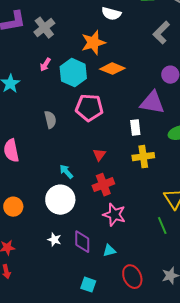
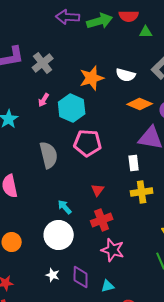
white semicircle: (111, 14) -> (126, 75), moved
orange diamond: (112, 69) -> (140, 104), moved
gray semicircle: (50, 120) -> (49, 155), size x1.5

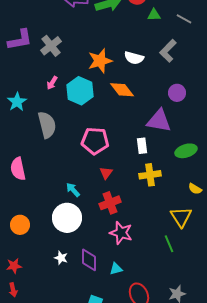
orange diamond: (140, 104) -> (122, 90), moved, turned 30
pink pentagon: (88, 143) -> (95, 141), moved
gray semicircle: (49, 155) -> (47, 125), moved

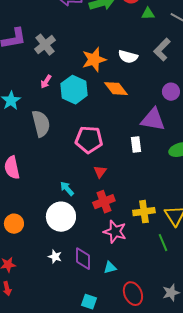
yellow cross: (150, 175) -> (144, 212), moved

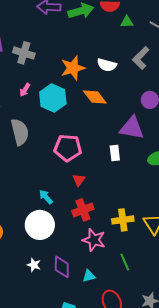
gray cross: (45, 45) -> (24, 53), turned -35
green line: (163, 243) -> (125, 262), moved

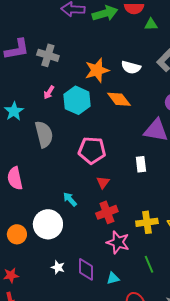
white rectangle: (115, 153) -> (141, 164), moved
white circle: (40, 225) -> (48, 224), moved

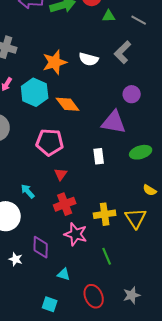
orange diamond: (119, 99) -> (68, 104), moved
purple diamond: (86, 269) -> (41, 247), moved
cyan triangle: (113, 278) -> (64, 274), moved, turned 32

